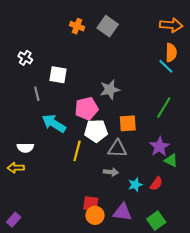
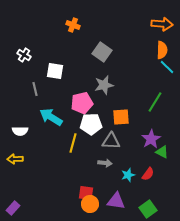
gray square: (108, 26) -> (102, 52), moved
cyan line: (166, 66) -> (167, 67), moved
white semicircle: (25, 148) -> (20, 131), moved

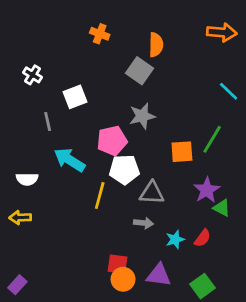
orange semicircle: (162, 50) -> (156, 45), moved
white square: (55, 71) -> (75, 97), turned -30
orange square: (121, 117) -> (182, 152), moved

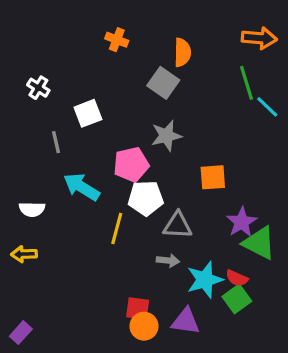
green line: (212, 139) -> (246, 83), moved, turned -48
green triangle: (222, 208) -> (259, 243), size x1.6
red semicircle: (203, 238) -> (237, 278), turned 78
cyan star: (175, 239) -> (205, 280), size x1.6
green square: (203, 286) -> (237, 299), moved

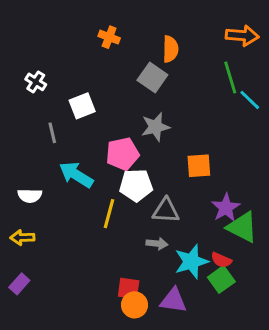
purple rectangle: (21, 333) -> (19, 284), moved

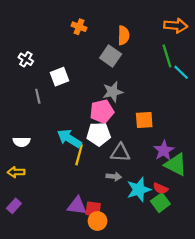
pink pentagon: (123, 154) -> (102, 111), moved
cyan arrow: (76, 175) -> (69, 138), moved
purple triangle: (173, 300) -> (77, 206), moved

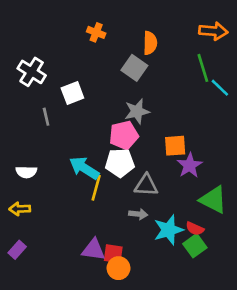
white cross: (26, 59) -> (32, 72), size x1.5
purple star: (164, 150) -> (190, 165), moved

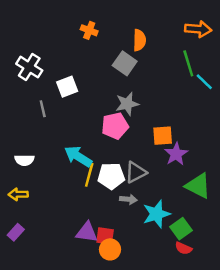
white pentagon: (120, 163) -> (111, 176), moved
gray triangle: (146, 185) -> (136, 172), turned -30
red semicircle: (195, 229) -> (183, 248), moved

